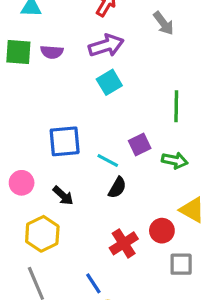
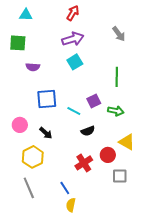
gray arrow: (164, 23) -> (119, 34), moved
purple semicircle: (52, 52) -> (33, 67), moved
black semicircle: (117, 188) -> (88, 131), moved, turned 40

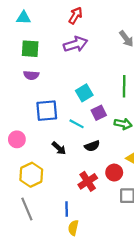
green square: (18, 43) -> (30, 49), moved
cyan square: (75, 62) -> (84, 93), moved
black arrow: (46, 133) -> (59, 148), moved
blue line: (65, 188) -> (67, 209), turned 32

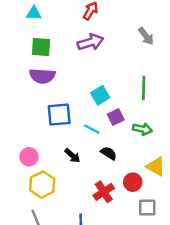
purple semicircle: (31, 75) -> (42, 76), size x1.5
pink circle: (17, 139) -> (29, 157), moved
black semicircle: (92, 146) -> (109, 153), turned -128

